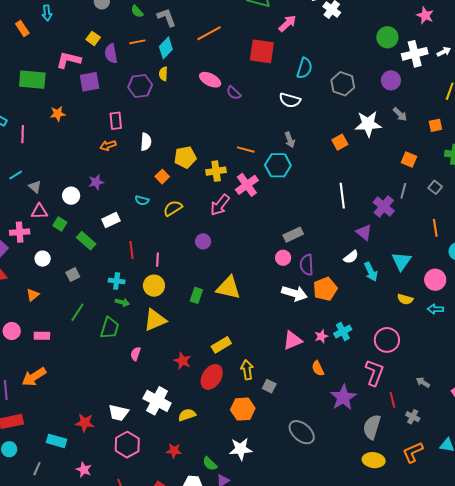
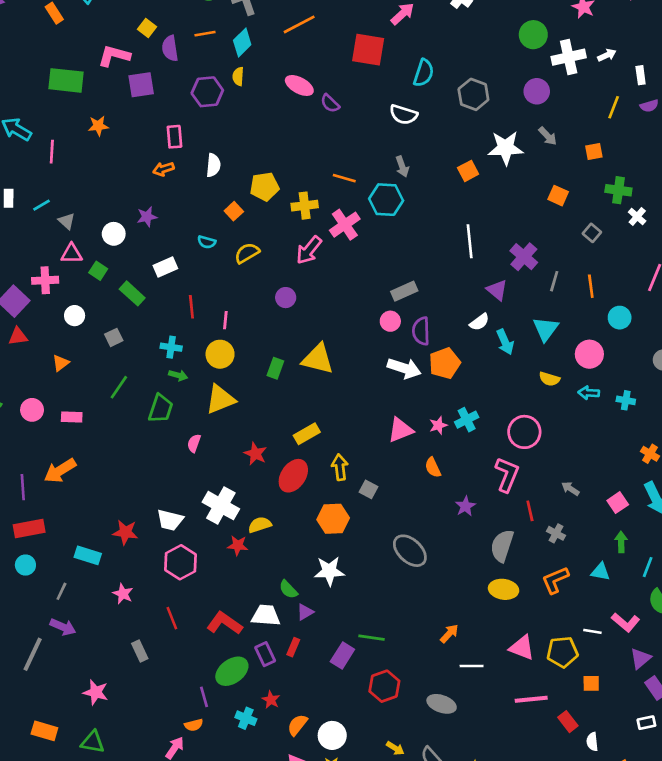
gray line: (403, 191) -> (554, 281), moved
purple star: (343, 397) -> (465, 506), size x0.6
red star: (174, 451) -> (238, 545), moved

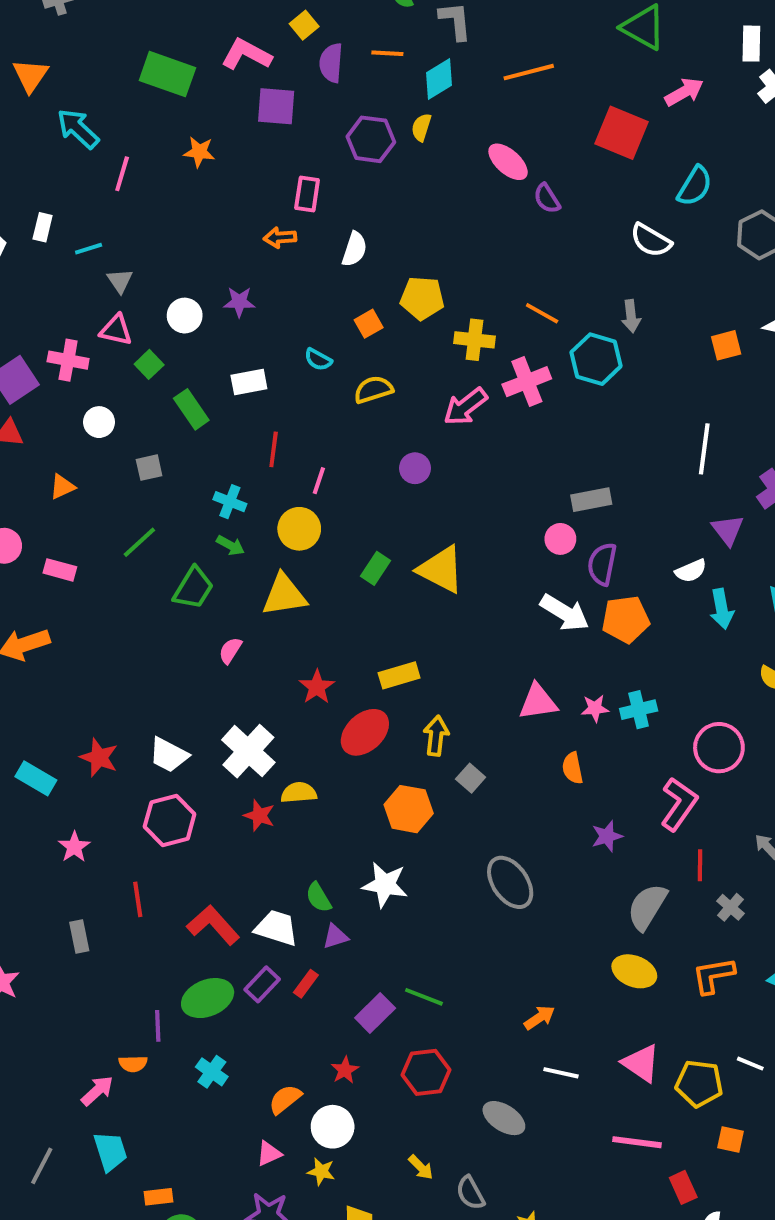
purple rectangle: (265, 654) -> (262, 984), turned 55
red star: (271, 700) -> (345, 1070), moved

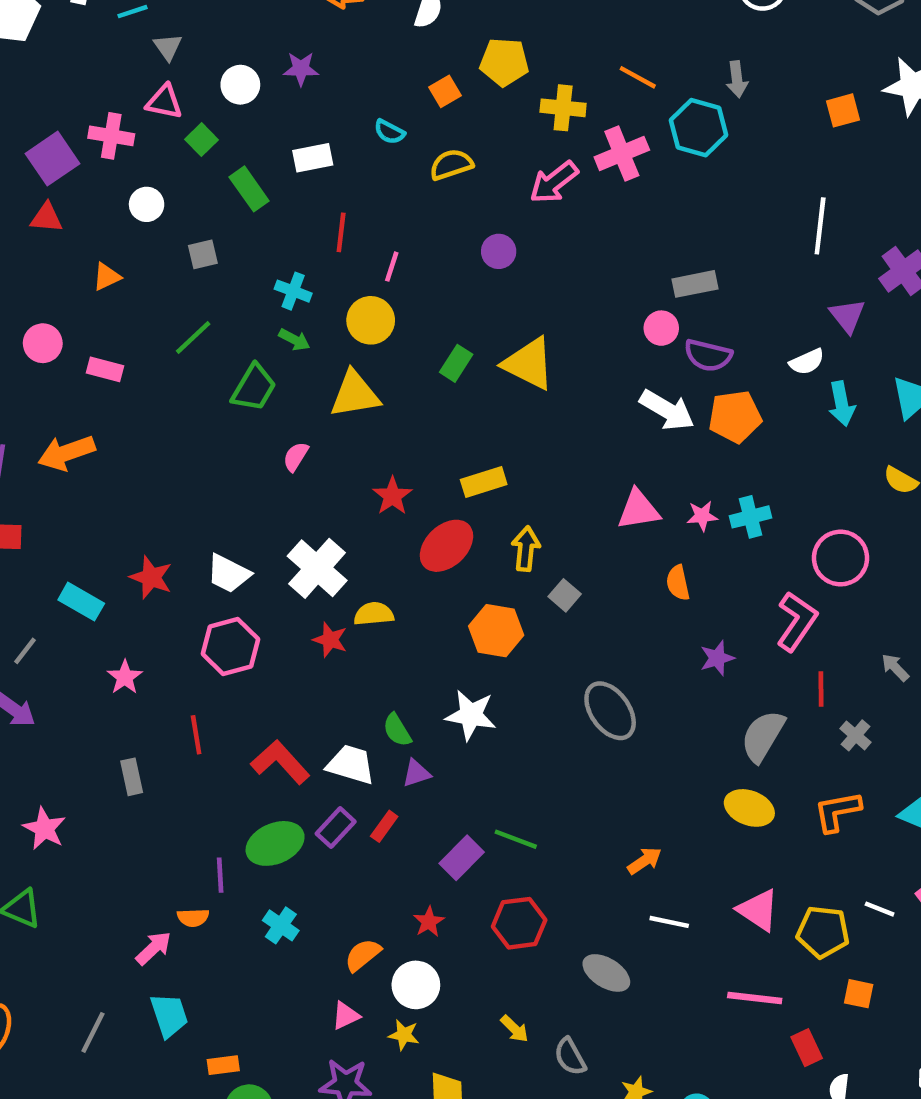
purple semicircle: (602, 564) -> (708, 355), turned -87

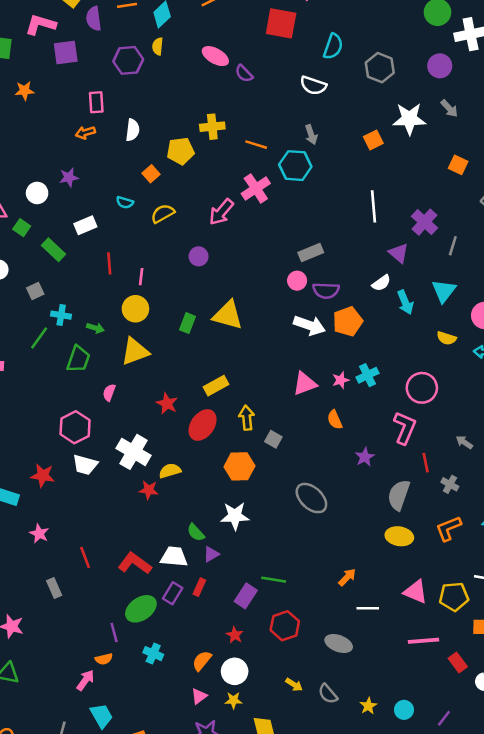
yellow cross: (563, 108) -> (212, 127), moved
cyan cross: (293, 291) -> (61, 315), moved
pink hexagon: (230, 646) -> (75, 427), moved

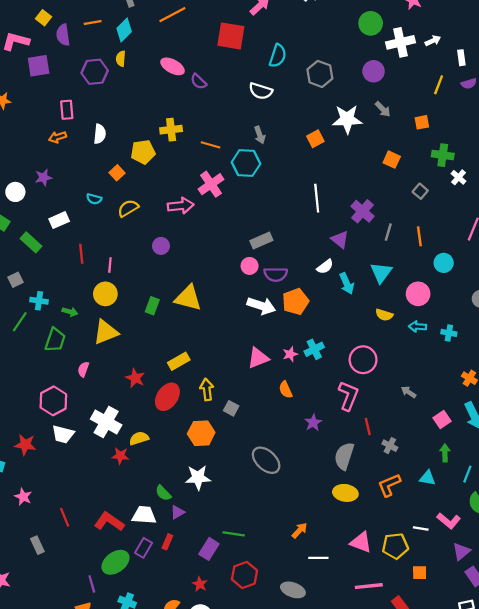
pink arrow: (221, 212) -> (181, 206), turned -135
gray arrow: (464, 442) -> (409, 392), moved

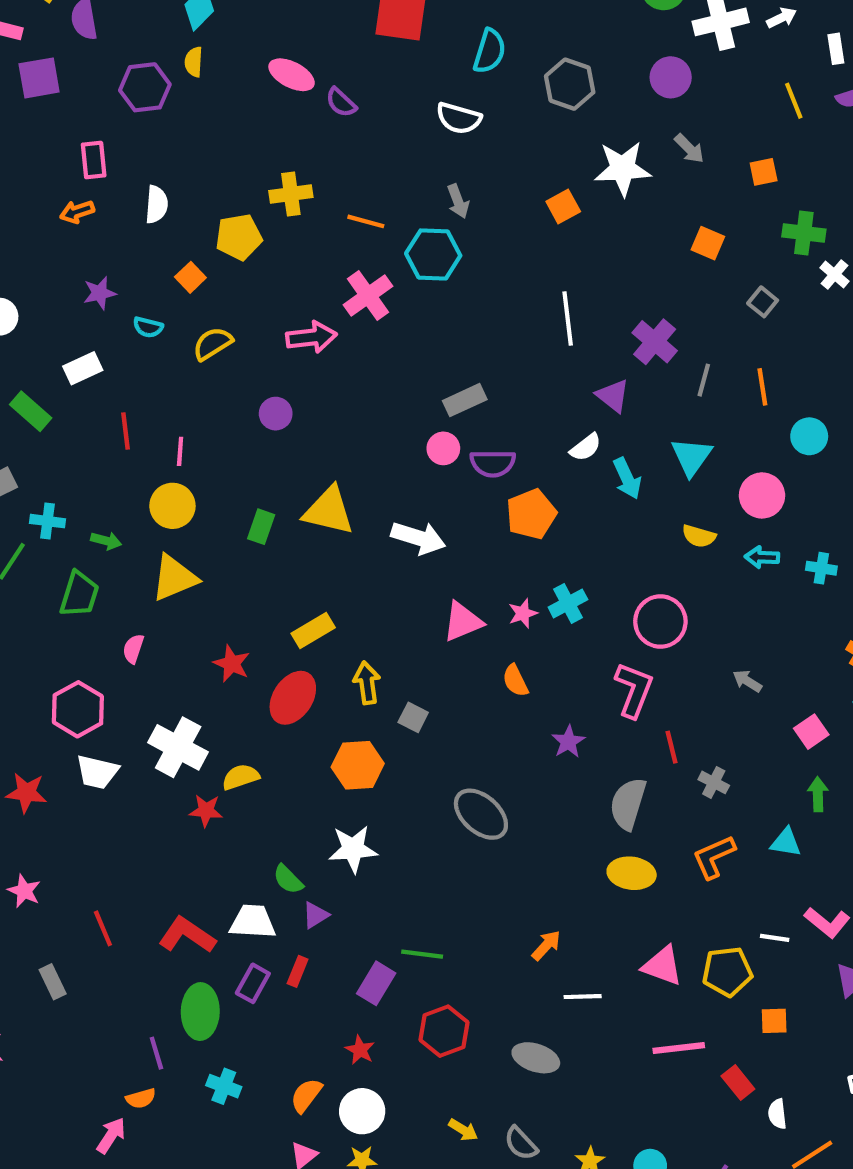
yellow line: (439, 85) -> (794, 101), turned -42
purple star: (43, 177) -> (100, 293), moved
white arrow: (261, 306) -> (418, 538), moved
green ellipse: (115, 562) -> (200, 1012), turned -52

